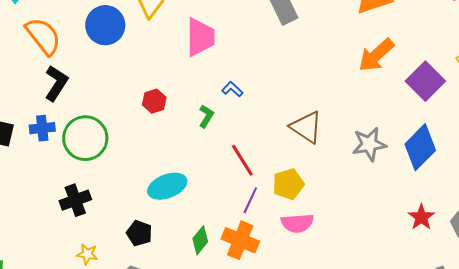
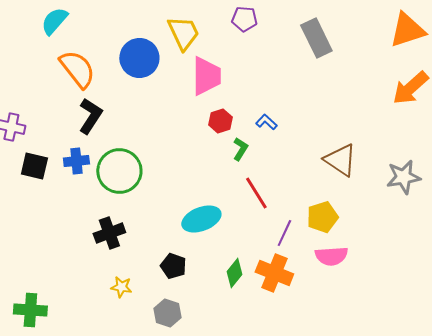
pink trapezoid: (200, 37) -> (206, 76), moved
red hexagon: (154, 101) -> (220, 121), moved
red line: (242, 160) -> (256, 193), moved

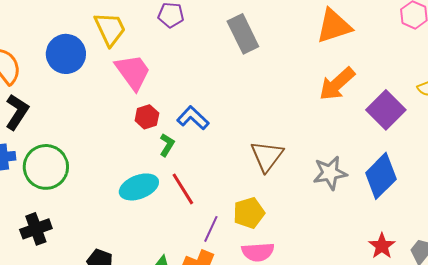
pink trapezoid: (206, 76) -> (133, 72), turned -36
blue L-shape: (266, 122) -> (193, 118), size x1.5
brown triangle: (340, 160) -> (267, 156), turned 33
cyan ellipse: (201, 219) -> (139, 187), moved

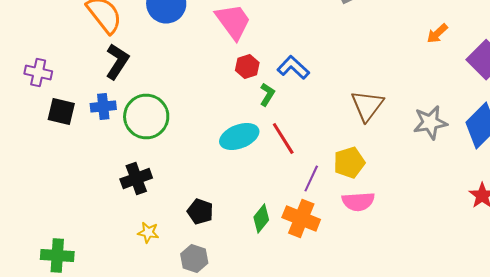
orange arrow: (337, 84) -> (437, 34), size x0.6

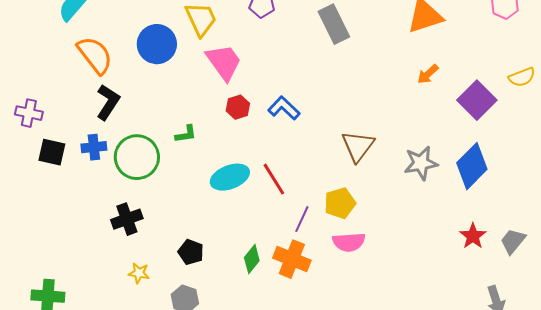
green L-shape: (267, 94) -> (186, 134), moved, turned 50

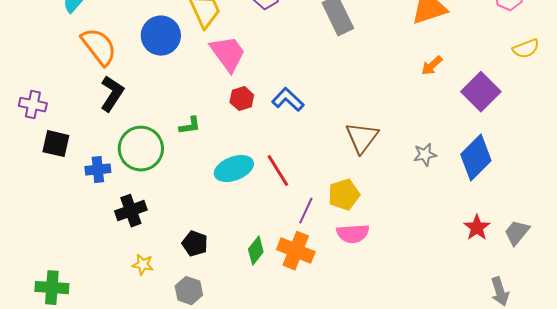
yellow semicircle: (522, 77) -> (526, 49), moved
blue cross: (94, 147) -> (98, 170), moved
gray star: (421, 163) -> (425, 155), size x0.7

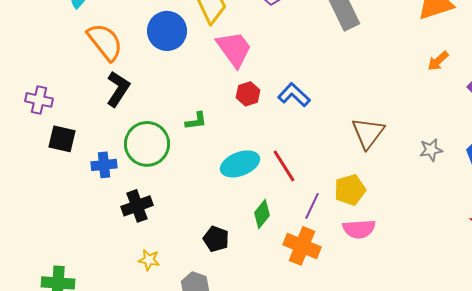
black pentagon: (195, 244) -> (216, 239), moved
green diamond: (256, 251) -> (262, 214), moved

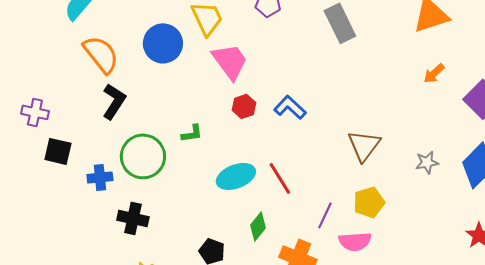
yellow pentagon: (350, 190) -> (369, 202), moved
black cross: (137, 206) -> (133, 218), turned 32
purple line: (312, 206) -> (325, 215), moved

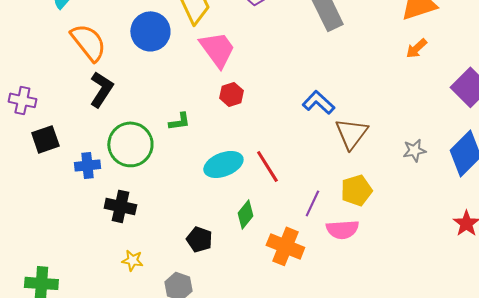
orange arrow: (434, 73) -> (416, 48), moved
blue L-shape: (290, 107) -> (318, 102), moved
black square: (58, 151) -> (45, 139), turned -32

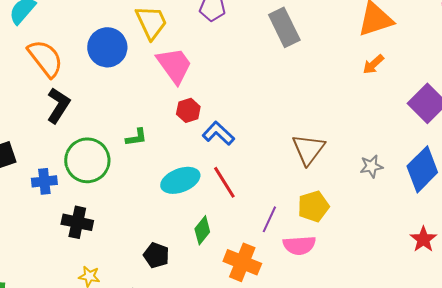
blue L-shape: (318, 102) -> (218, 133), moved

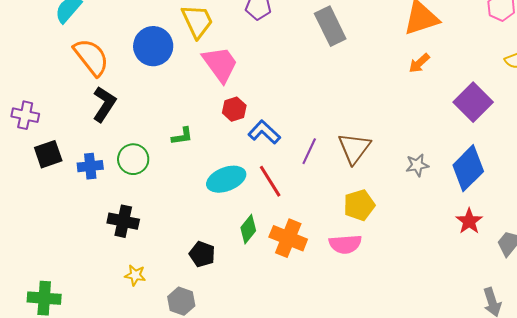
green circle: (87, 160) -> (133, 159), size x0.7
blue cross: (44, 181) -> (90, 166), moved
purple line: (269, 219) -> (309, 151), moved
red star: (423, 239) -> (469, 221), moved
orange cross: (242, 262) -> (288, 238), moved

